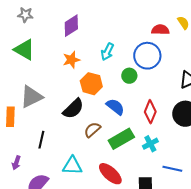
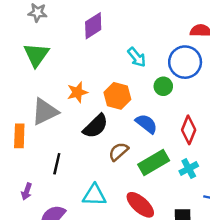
green triangle: (24, 50) -> (36, 55), turned 35
cyan arrow: (107, 52) -> (137, 57), turned -66
orange star: (71, 60) -> (77, 92), moved

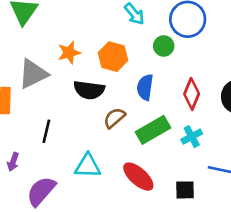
blue semicircle: (146, 124) -> (145, 87), turned -120
black semicircle: (96, 126) -> (89, 90), turned 52

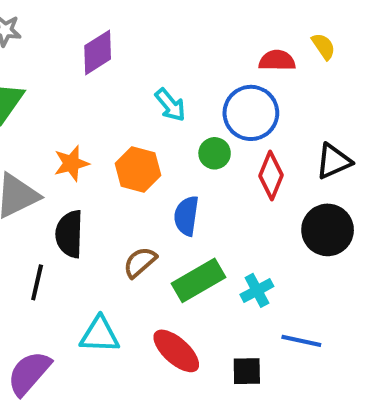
black semicircle: (89, 90) -> (69, 234), moved, turned 84
red diamond: (192, 94) -> (271, 175), moved

